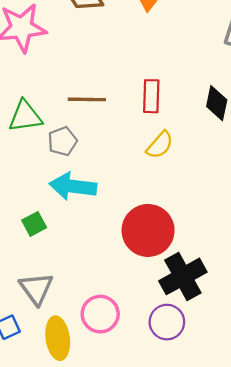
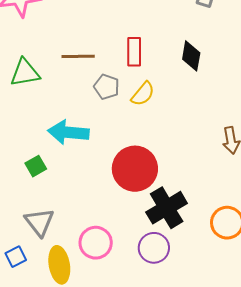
gray pentagon: (62, 141) -> (107, 87), moved, turned -30

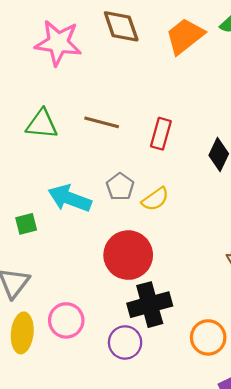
gray pentagon: (107, 87) -> (120, 187), moved
yellow semicircle: (143, 94) -> (155, 199), moved

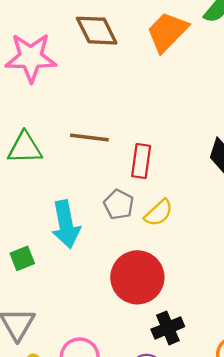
red rectangle: (161, 134) -> (141, 161), moved
cyan arrow: (70, 198) -> (66, 224), turned -114
black cross: (150, 305) -> (168, 328), size x0.7

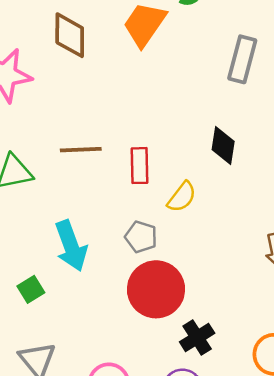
brown diamond: (97, 31) -> (70, 35), turned 36
gray pentagon: (119, 204) -> (141, 237), moved
yellow semicircle: (159, 213) -> (182, 197), moved

